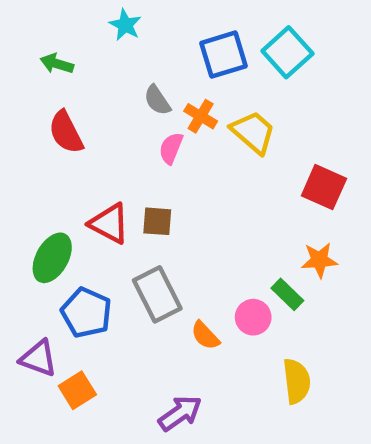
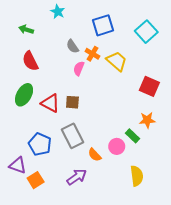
cyan square: (287, 52) -> (146, 32), moved
green ellipse: (52, 258) -> (24, 95), moved
purple arrow: (180, 413) -> (77, 177), moved

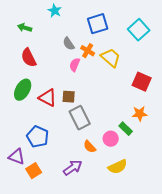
gray rectangle: (72, 136) -> (80, 118), moved
yellow semicircle: (137, 176) -> (118, 167), moved, turned 72

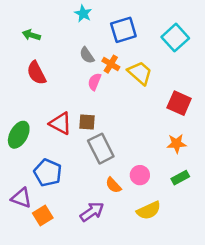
cyan star: (55, 11) -> (83, 14), moved
green ellipse: (23, 90) -> (19, 135), moved
green rectangle: (126, 129) -> (180, 178), moved, turned -72

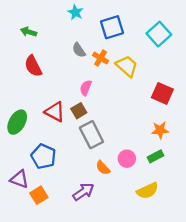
pink semicircle: (94, 82) -> (86, 88), moved
brown square: (87, 122) -> (79, 111), turned -35
green rectangle: (180, 178) -> (155, 156), moved
yellow semicircle: (149, 210) -> (147, 191), moved

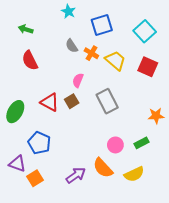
red square: (162, 93) -> (148, 67), moved
orange star: (160, 130) -> (156, 116), moved
gray rectangle: (91, 135) -> (107, 101), moved
orange semicircle: (103, 168) -> (103, 168), moved, size x1.5

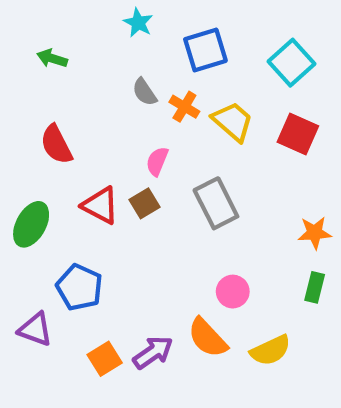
red semicircle: (30, 60) -> (56, 145), moved
green rectangle: (141, 143) -> (315, 287), moved, turned -48
orange square: (35, 178) -> (105, 359), moved

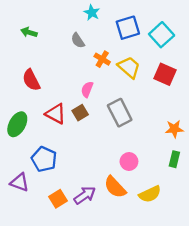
cyan star: (138, 23) -> (92, 13), moved
blue square: (205, 50) -> (128, 28), moved
gray semicircle: (145, 92) -> (78, 40), moved

